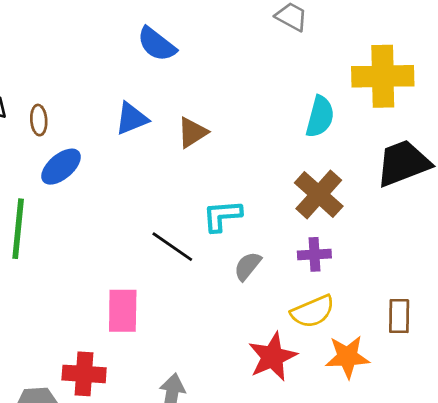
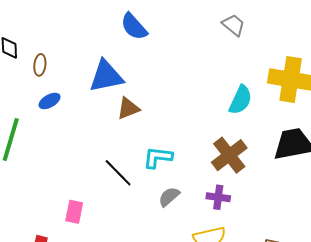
blue triangle: (132, 119) -> (106, 76), size x1.4
brown triangle: (192, 132) -> (128, 108), moved
blue ellipse: (61, 167) -> (50, 101), size x0.7
pink rectangle: (123, 311) -> (74, 212), size x0.7

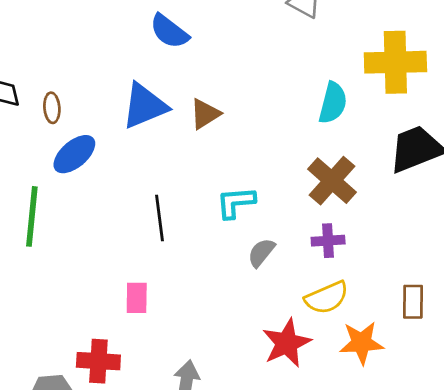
blue ellipse: (50, 101) -> (74, 154), size x1.5
brown triangle: (128, 108) -> (205, 114), moved
black line: (118, 173) -> (160, 218), moved, turned 48

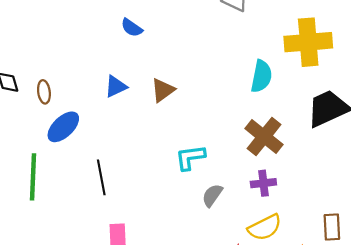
blue semicircle: (169, 31) -> (132, 28), size x0.7
blue triangle: (145, 106) -> (116, 86), size x0.6
black line: (160, 218) -> (101, 177), moved

